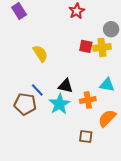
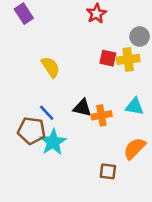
orange cross: (88, 100) -> (101, 115), moved
cyan star: (59, 104) -> (53, 142), moved

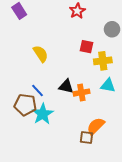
yellow cross: (128, 59) -> (103, 61), moved
orange semicircle: (135, 148) -> (96, 126), moved

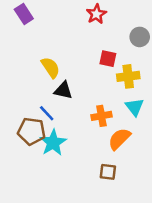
cyan triangle: (108, 85) -> (135, 107), turned 42
black triangle: (66, 86) -> (63, 90), moved
orange semicircle: (96, 126) -> (119, 139), moved

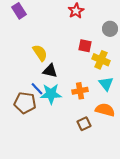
yellow cross: (128, 76) -> (101, 60), turned 30
orange semicircle: (119, 139) -> (105, 110), moved, turned 60
cyan star: (53, 143) -> (51, 94), moved, turned 30
brown square: (108, 172) -> (84, 124), moved, turned -32

